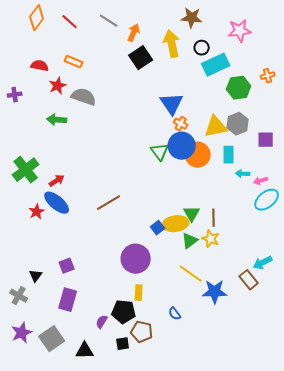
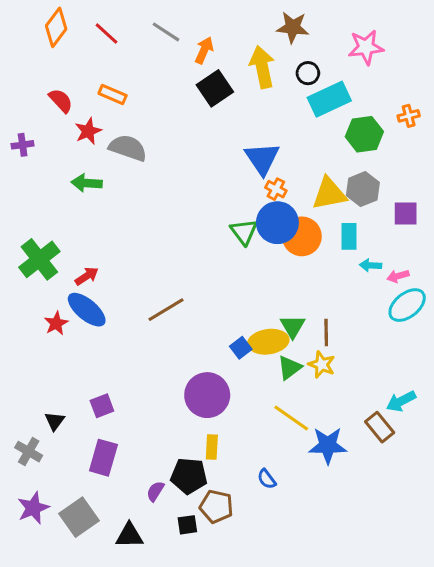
red semicircle: (40, 66) -> (61, 101), turned 36

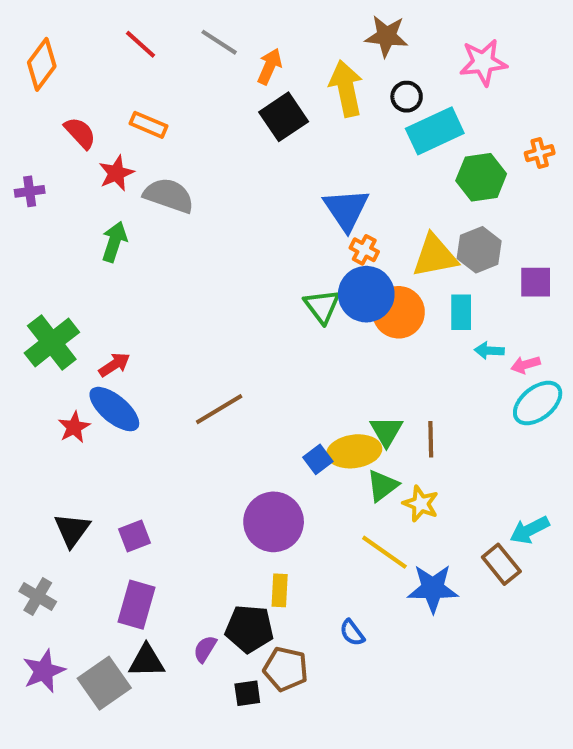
orange diamond: (56, 27) -> (42, 64), moved
green arrow: (87, 183) -> (114, 242), turned 104
yellow star: (322, 365) -> (421, 504), moved
black triangle: (55, 421) -> (72, 530), moved, size x1.4
black triangle: (129, 535) -> (147, 661), moved

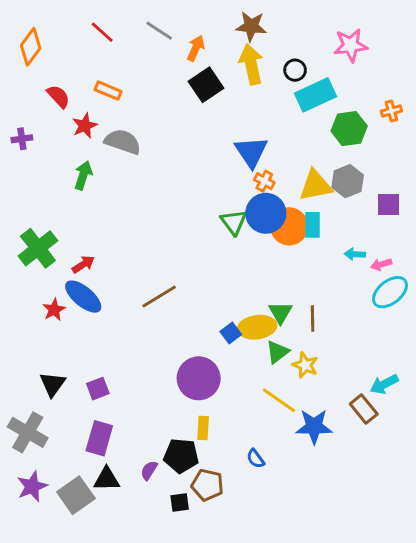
brown star: (386, 36) -> (251, 26), moved
cyan rectangle: (461, 312) -> (313, 225), moved
gray cross: (38, 596) -> (28, 432), size x1.5

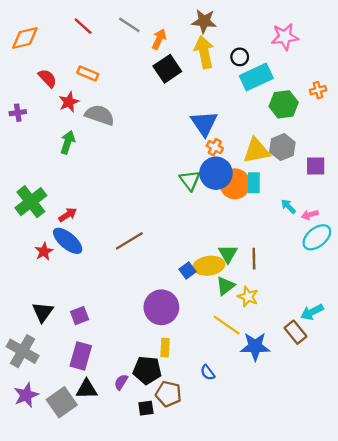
orange diamond: (31, 47) -> (25, 38), turned 40
cyan arrow: (355, 254) -> (288, 206), turned 42

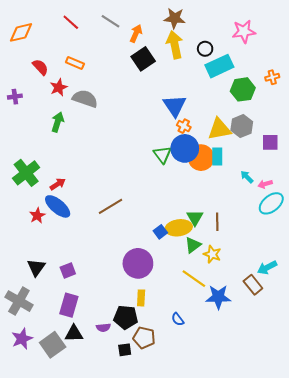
purple semicircle: (121, 382) -> (103, 327), turned -128

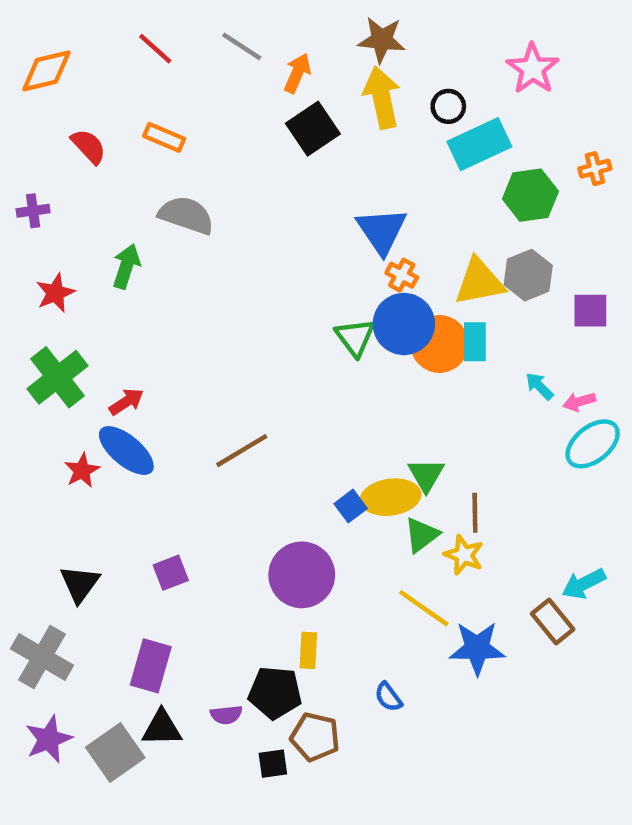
pink star: (244, 31) -> (533, 69), turned -30
red star: (59, 87) -> (55, 293), moved
brown line: (217, 222) -> (475, 513), moved
purple square: (68, 271) -> (171, 573), moved

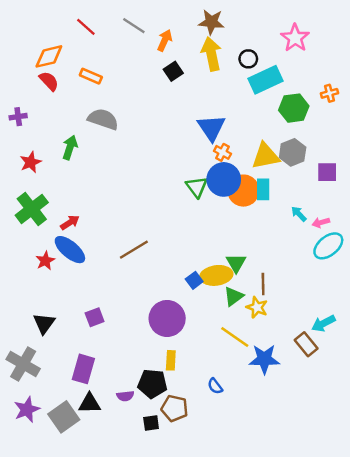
orange diamond: (46, 71) -> (49, 56), moved
black square: (313, 129) -> (173, 71), size x0.7

